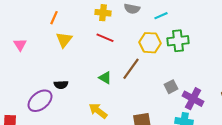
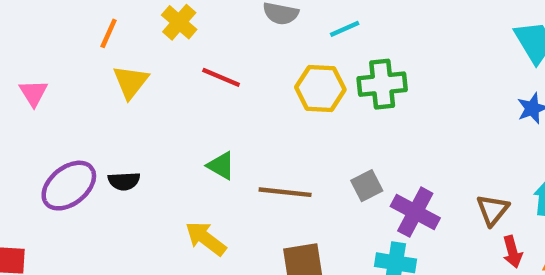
yellow cross: (103, 13) -> (179, 22), moved, turned 35
brown line: (131, 69) -> (285, 192), moved, turned 60
purple ellipse: (40, 101) -> (69, 186), moved

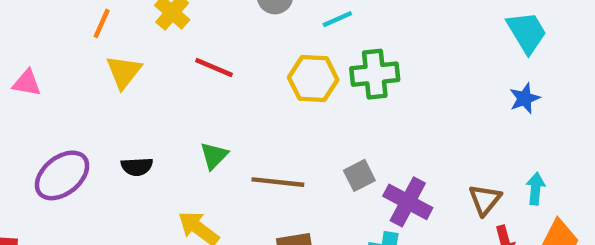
pink triangle: (34, 93) -> (27, 83), turned -48
green triangle: (221, 166) -> (214, 156), turned 44
black semicircle: (124, 181) -> (137, 167), moved

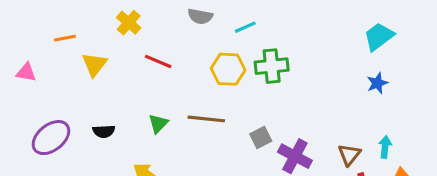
orange line: (102, 23) -> (65, 38), moved, turned 55
cyan trapezoid: (527, 32) -> (379, 37), turned -96
brown line: (278, 182) -> (206, 119), moved

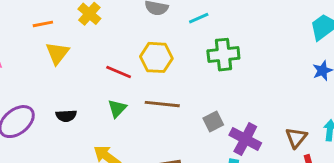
orange line: (65, 38) -> (43, 24), moved
red line: (158, 61) -> (119, 72), moved
yellow hexagon: (228, 69) -> (156, 57), moved

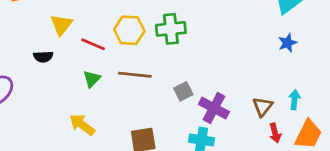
yellow triangle: (57, 53) -> (61, 25), moved
green cross: (223, 55) -> (171, 29), moved
black semicircle: (66, 116) -> (43, 57), moved

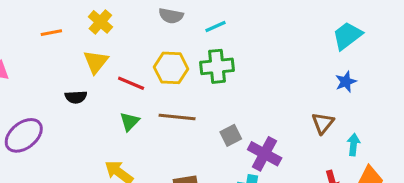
brown triangle: (263, 107) -> (323, 123), moved

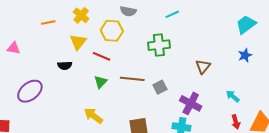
cyan line: (215, 26) -> (172, 14), moved
yellow hexagon: (171, 68) -> (112, 31), moved
brown triangle: (323, 123) -> (203, 67), moved
gray square: (231, 135) -> (160, 87), moved
cyan arrow: (353, 145) -> (233, 96), moved, turned -56

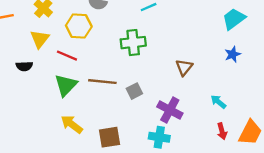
green triangle: (101, 82) -> (66, 85), size x1.5
yellow arrow: (93, 116) -> (72, 124), moved

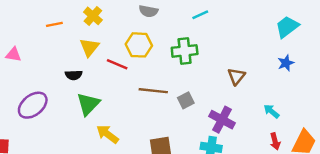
yellow hexagon: (79, 26) -> (139, 45), moved
green triangle: (66, 85) -> (88, 104), moved
yellow arrow: (72, 124) -> (107, 134), moved

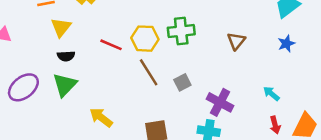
yellow hexagon: (139, 45) -> (145, 39), moved
yellow triangle: (89, 47) -> (61, 27), moved
brown triangle: (236, 76) -> (236, 41), moved
brown line: (153, 91) -> (149, 72), turned 52
green triangle: (88, 104) -> (65, 85), moved

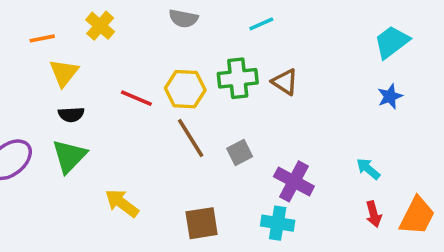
brown triangle: (236, 41) -> (285, 82), moved, turned -36

